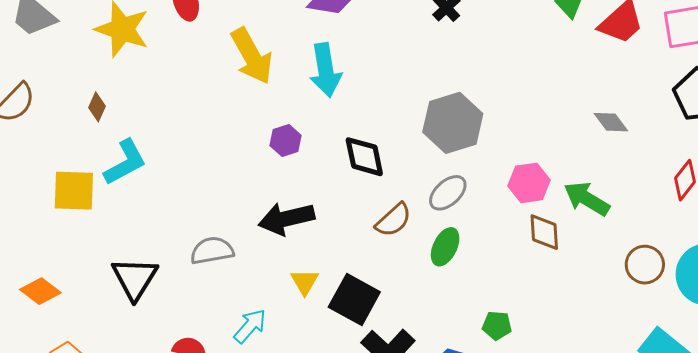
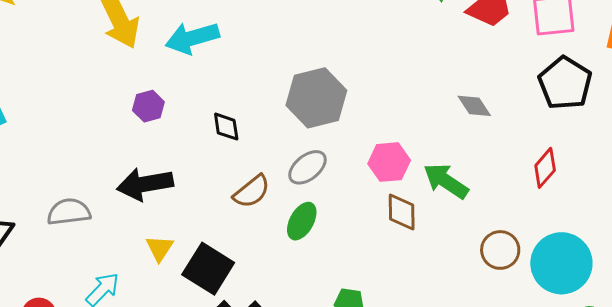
cyan arrow: (326, 70) -> (192, 38), turned 80
black diamond: (364, 157) -> (226, 127), size x0.7

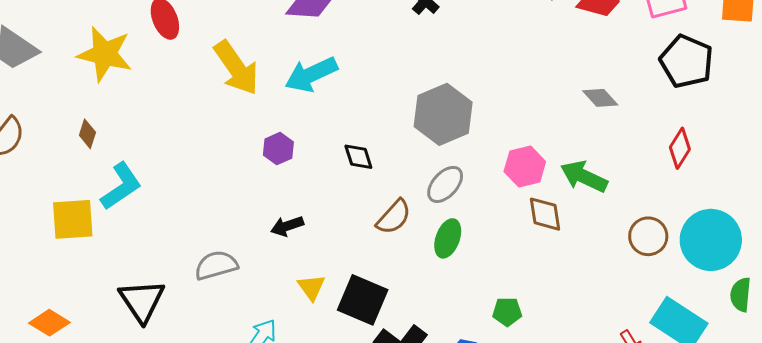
black arrow: (145, 184) -> (287, 226), size x0.6

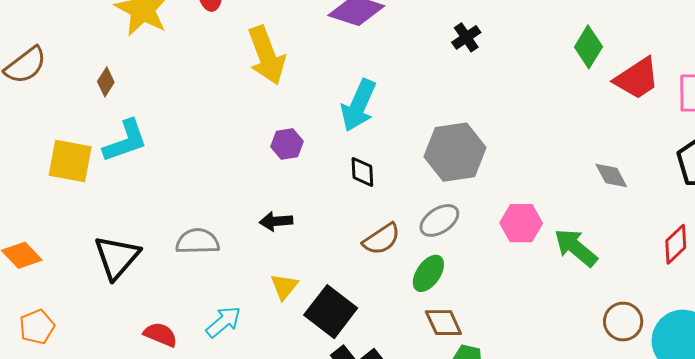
cyan arrow: (311, 74) -> (358, 105), moved, turned -56
brown diamond: (545, 214) -> (443, 323), moved, turned -30

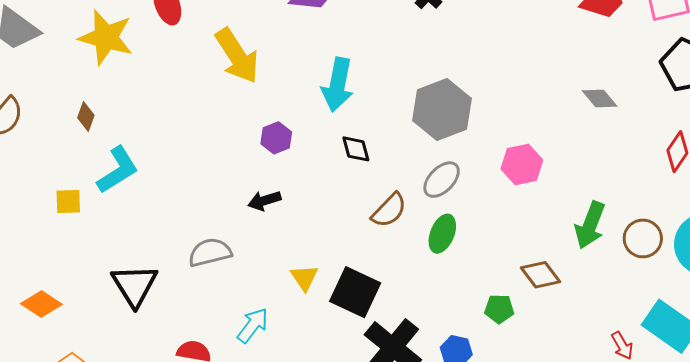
yellow square: (70, 161) -> (68, 202), size x0.6
black arrow: (276, 221) -> (264, 201), moved
green arrow: (576, 248) -> (590, 225), moved, turned -96
brown diamond: (443, 323) -> (541, 275), moved

